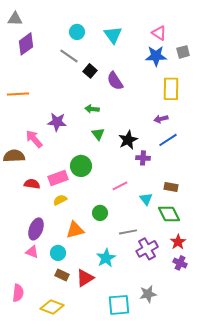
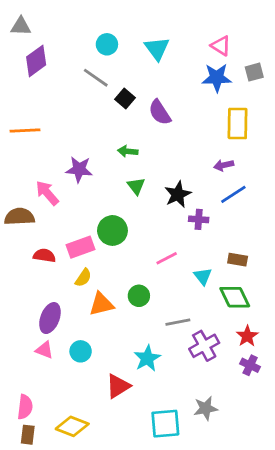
yellow semicircle: (60, 200) -> (83, 278), turned 152
orange triangle: (75, 230) -> (101, 304), moved
brown rectangle: (62, 275) -> (28, 435), moved, turned 72

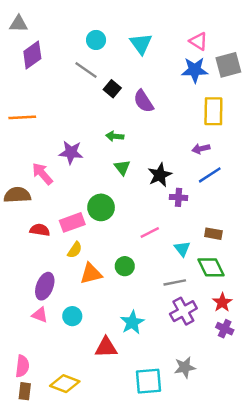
gray square: (254, 72) -> (228, 65), size x1.5
gray line: (178, 322) -> (175, 282), moved
red triangle: (118, 386) -> (106, 347), turned 30

